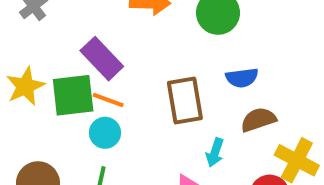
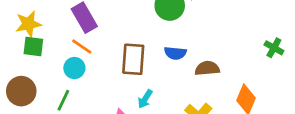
green square: (73, 95) -> (33, 46), moved, size x0.7
brown semicircle: (258, 120) -> (207, 68), moved

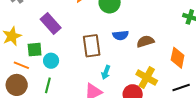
green square: (33, 46) -> (35, 50), moved
orange line: (82, 46) -> (21, 65), moved

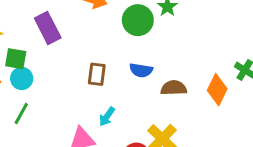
brown rectangle: (92, 46) -> (97, 74), size x0.7
orange diamond: (178, 58) -> (217, 90), moved
cyan circle: (51, 61) -> (22, 78), moved

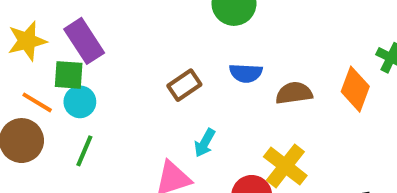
purple rectangle: (48, 28) -> (84, 41), moved
brown rectangle: (97, 74) -> (184, 85), turned 55

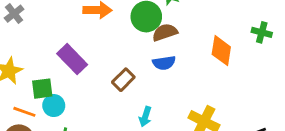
purple rectangle: (84, 41) -> (72, 59), moved
orange diamond: (355, 89) -> (221, 51), moved
brown semicircle: (294, 93) -> (165, 32), moved

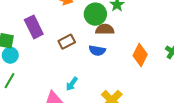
brown rectangle: (123, 80) -> (67, 42), moved

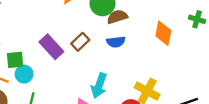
purple rectangle: (34, 27) -> (51, 47), moved
cyan arrow: (72, 84) -> (99, 86), size x1.5

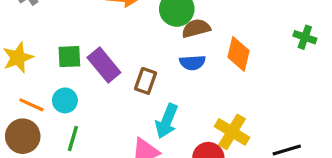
orange diamond: (163, 33) -> (238, 54), moved
brown rectangle: (80, 42) -> (146, 81), moved, turned -30
green square: (15, 60) -> (69, 57), moved

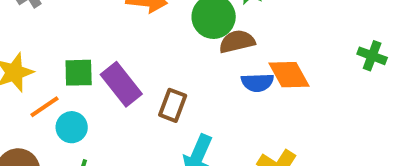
orange diamond: (238, 54) -> (289, 75), turned -44
blue semicircle: (192, 63) -> (257, 82), moved
orange line: (31, 105) -> (44, 107), moved, turned -60

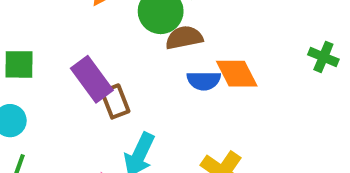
purple rectangle: (121, 84) -> (92, 79), moved
brown rectangle: (173, 105) -> (115, 101), turned -44

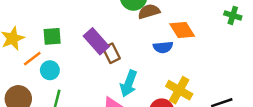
blue semicircle: (204, 81) -> (163, 47), moved

